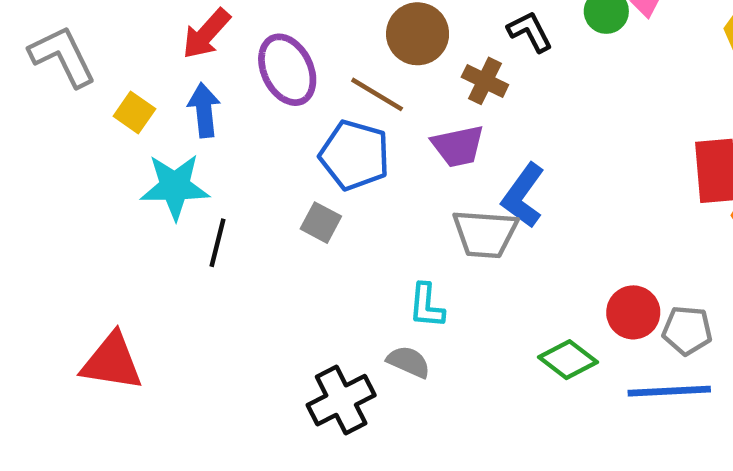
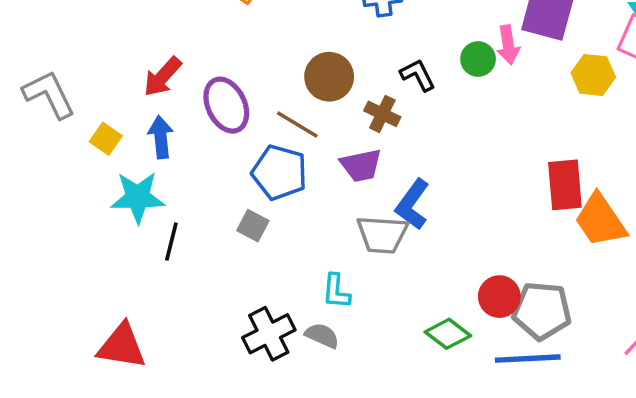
gray pentagon: (687, 330) -> (542, 311), size x1.5
red triangle: (112, 362) -> (122, 346), moved
black cross: (341, 400) -> (269, 334), moved

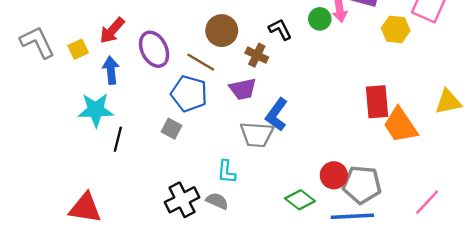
yellow square: (106, 139) -> (78, 49), moved, turned 30

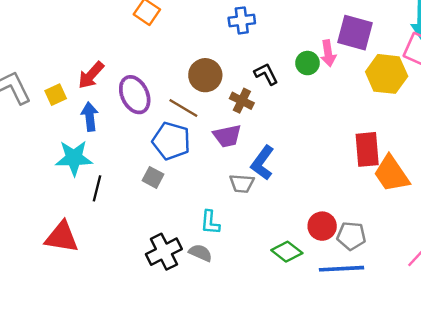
yellow hexagon: (396, 29) -> (387, 74), size x1.4
gray trapezoid: (257, 134) -> (242, 183), size x0.7
gray pentagon: (362, 185) -> (351, 236), size x0.7
red triangle: (85, 208) -> (62, 237), moved

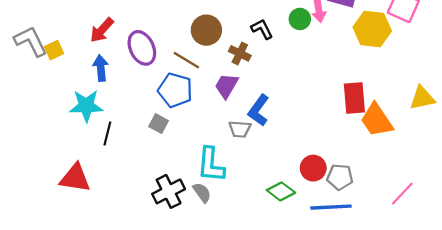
yellow square: (56, 95) -> (54, 50), moved
purple trapezoid: (227, 136) -> (226, 86), turned 132
cyan L-shape: (210, 222) -> (211, 165), size x1.6
gray semicircle: (200, 253) -> (202, 193), turned 30

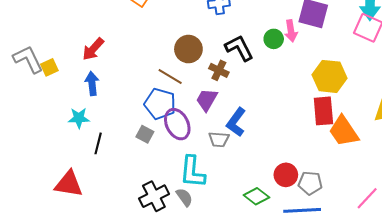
black L-shape: (262, 29) -> (239, 48), size x1.4
yellow hexagon: (372, 29) -> (329, 76), moved
purple ellipse: (142, 48) -> (177, 124), moved
cyan star: (86, 106) -> (79, 118), size x0.7

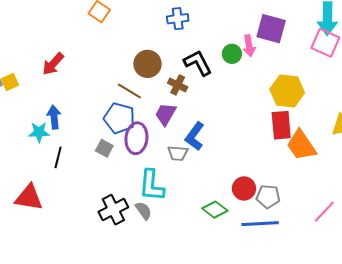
blue arrow: (92, 84) -> (54, 117), moved
purple ellipse: (177, 124) -> (136, 138), turned 32

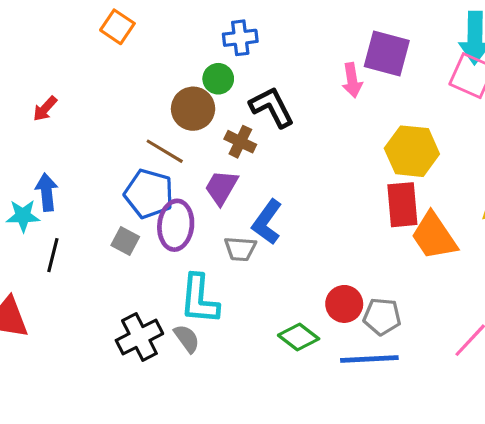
green circle: (232, 54) -> (218, 79), moved
red arrow: (53, 64) -> (45, 109), size x0.7

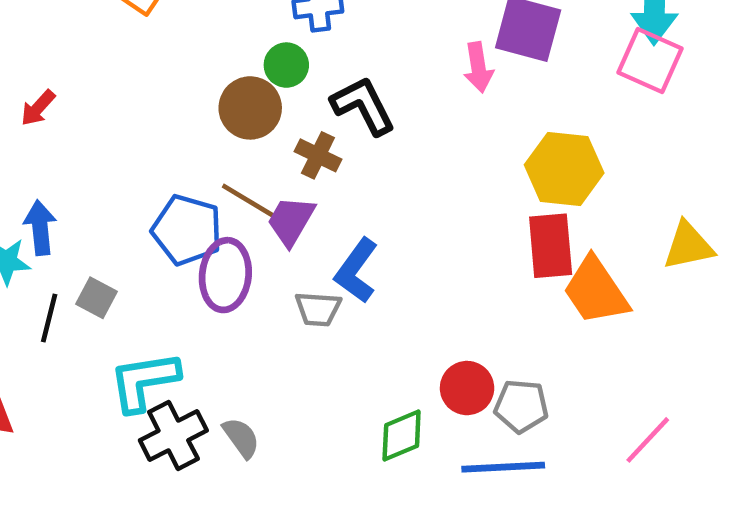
brown line: (165, 151) -> (248, 201), moved
gray square: (125, 241) -> (97, 298), moved
cyan L-shape: (199, 299) -> (144, 381), moved, turned 76
green diamond: (299, 337) -> (402, 435), turned -60

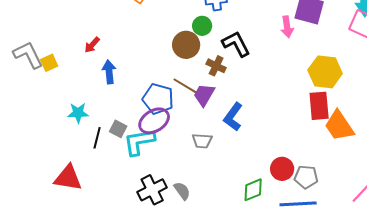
blue arrow: (40, 228) -> (109, 72), moved
purple ellipse: (225, 275) -> (154, 121), moved, turned 52
gray trapezoid: (318, 309) -> (202, 141), moved
cyan L-shape: (144, 381) -> (139, 142), moved

